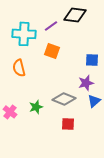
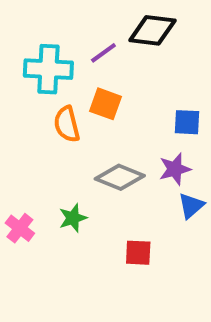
orange semicircle: (19, 68) -> (67, 124), moved
gray diamond: (64, 99) -> (120, 177), moved

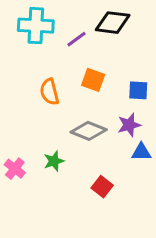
cyan cross: (48, 69) -> (36, 26), moved
orange square: (106, 104) -> (93, 80), moved
blue triangle: (191, 206) -> (141, 152), turned 40
red square: (138, 253) -> (102, 187), turned 35

